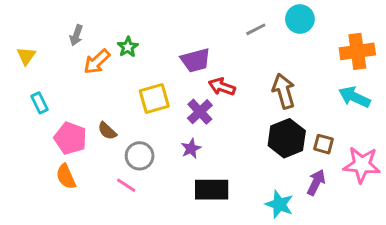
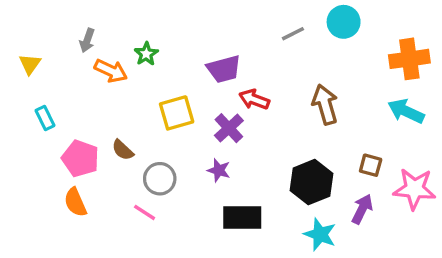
orange arrow: (97, 62) -> (111, 71), turned -112
black hexagon: (287, 138) -> (312, 182), moved
purple star: (191, 149) -> (219, 170), turned -30

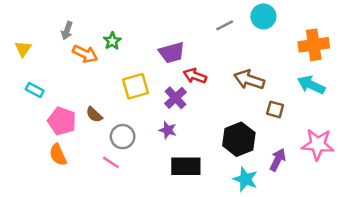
brown arrow: (325, 104) -> (249, 80), turned -56
cyan rectangle: (45, 118) -> (35, 90), turned -36
brown square: (371, 165) -> (275, 109), moved

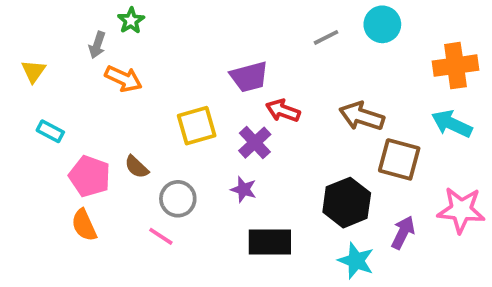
green star: (112, 41) -> (131, 21), moved
brown square: (275, 109) -> (399, 159), size x1.6

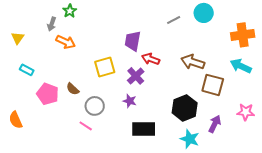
purple trapezoid: (249, 77) -> (133, 41), turned 115
pink star: (461, 210) -> (246, 112), size x0.7
orange semicircle: (84, 225) -> (16, 120), moved

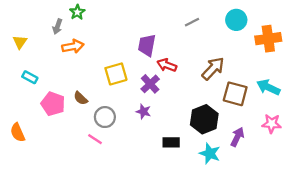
cyan circle: (204, 13) -> (236, 20), moved
orange arrow: (66, 42) -> (73, 46), turned -36
brown arrow: (193, 62) -> (213, 68), turned 115
cyan arrow: (241, 66) -> (268, 87), moved
black rectangle: (144, 129) -> (171, 142), moved, size x0.7

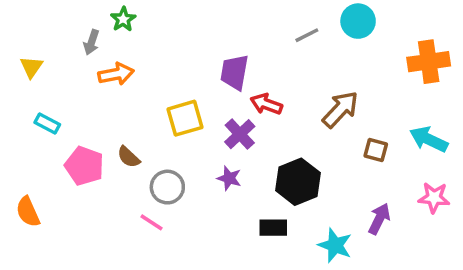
cyan circle: (236, 20) -> (358, 21), moved
brown square: (235, 94) -> (376, 150), size x0.6
black hexagon: (204, 119) -> (298, 182), moved

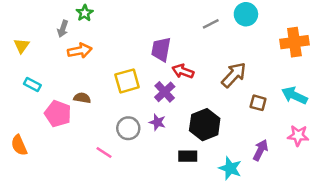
brown semicircle: (129, 157) -> (82, 98), moved, turned 147
gray circle: (167, 187) -> (128, 128), moved

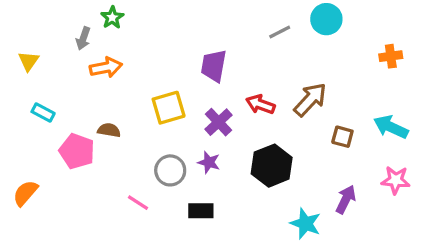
orange cross: (294, 42) -> (391, 56), size x0.6
red arrow: (183, 71) -> (260, 104), moved
orange semicircle: (19, 145) -> (25, 193), turned 65
black rectangle: (188, 156) -> (201, 211), moved

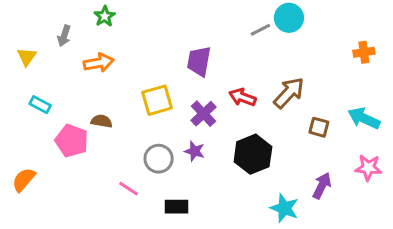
cyan circle: (326, 19) -> (289, 18), moved
gray arrow: (83, 38) -> (64, 36), moved
black rectangle: (201, 211) -> (177, 207), moved

